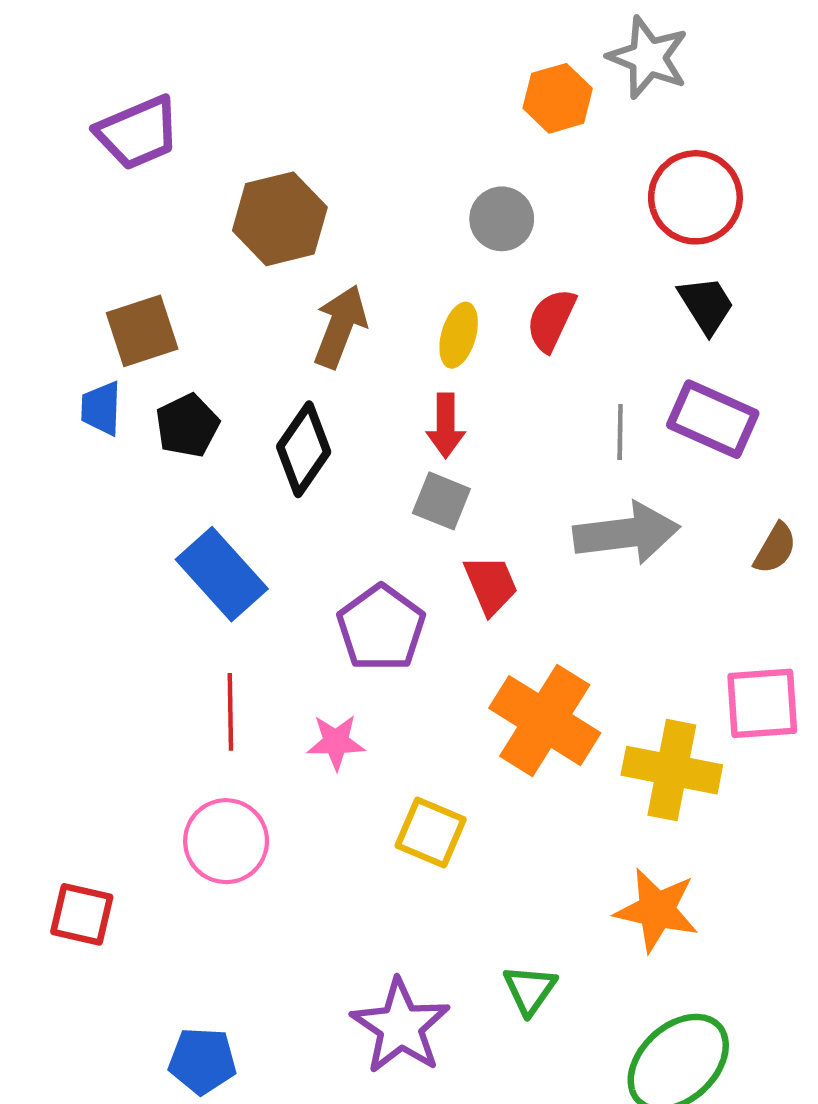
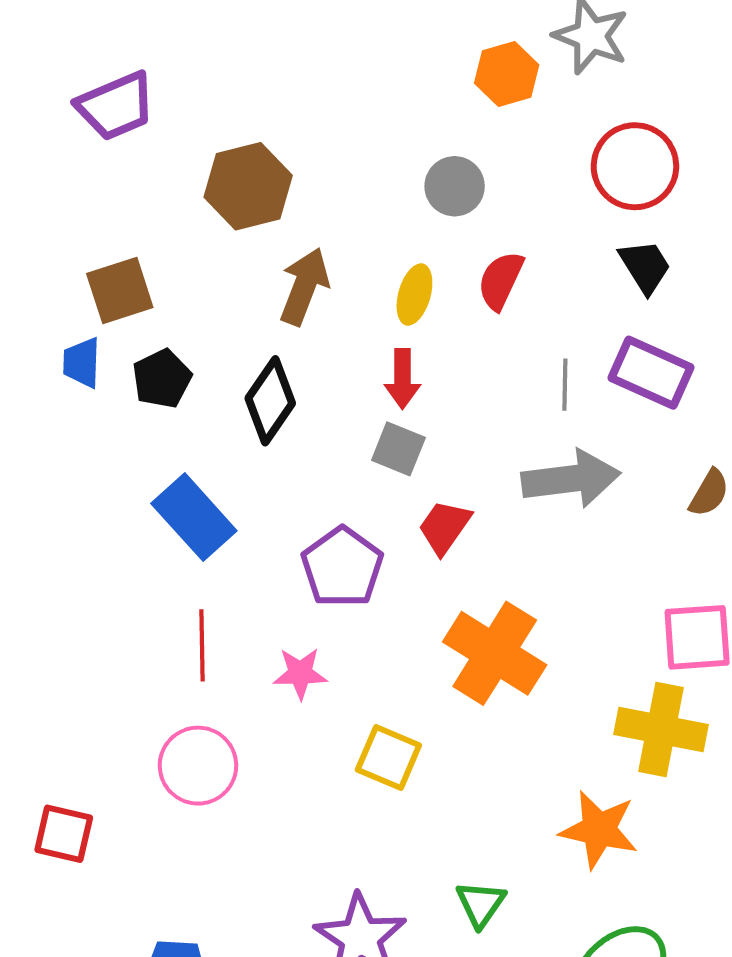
red trapezoid: (491, 585) -> (445, 527), turned -122
yellow cross: (672, 770) -> (661, 729), moved

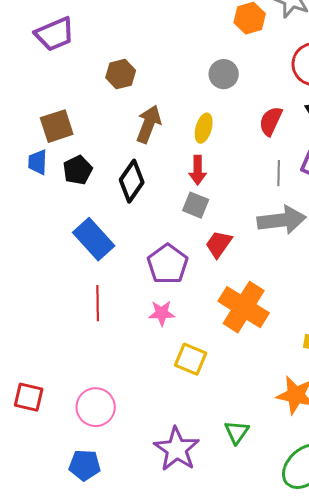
brown hexagon: (248, 186) -> (121, 74), size x0.7
red semicircle: (501, 280) -> (271, 121), moved
pink star: (300, 673) -> (162, 313), moved
pink circle: (198, 766) -> (96, 407), moved

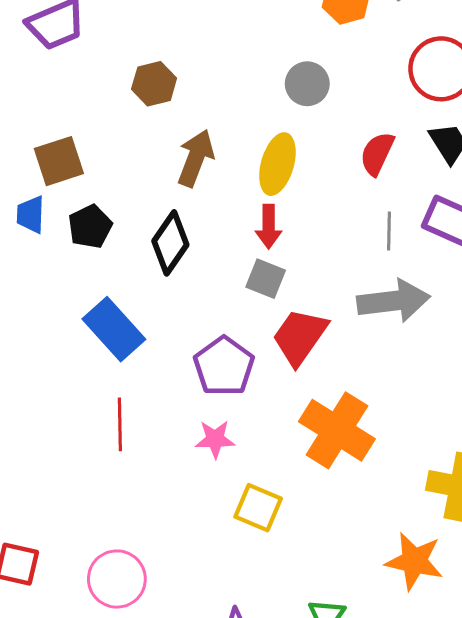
yellow ellipse: (204, 128) -> (277, 164), size x1.4
red trapezoid: (219, 244) -> (300, 337), size x1.4

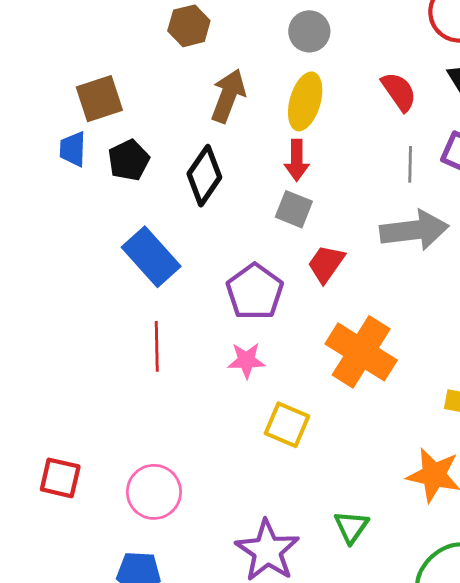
gray circle: (307, 84) -> (309, 31), moved
red semicircle: (377, 154) -> (399, 92), turned 120
red trapezoid: (300, 337) -> (326, 264), size x0.7

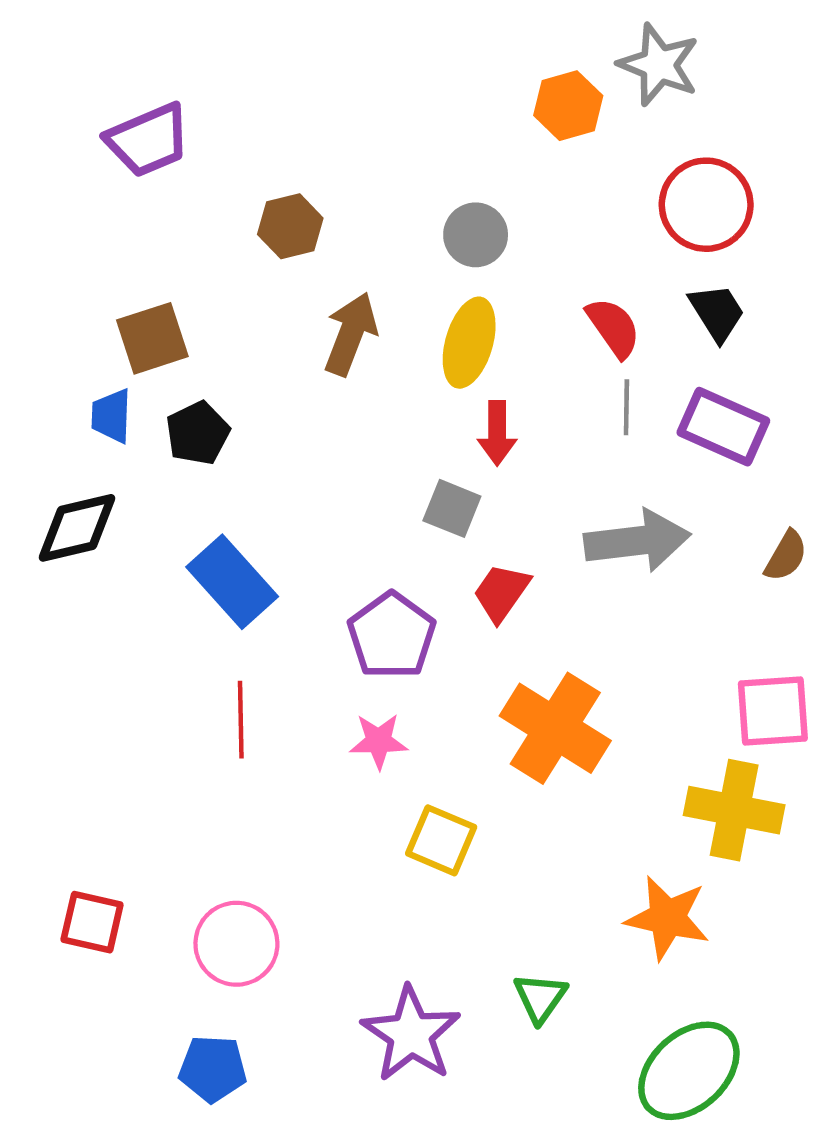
red arrow: (297, 160) -> (497, 433), moved
gray line: (410, 164) -> (626, 407), moved
black diamond: (204, 176) -> (77, 528), moved, turned 42

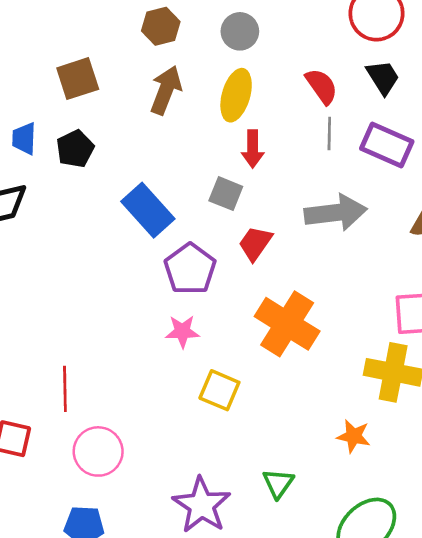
brown hexagon: (290, 226) -> (161, 26), moved
brown square: (152, 338) -> (78, 79), moved
blue rectangle: (232, 582) -> (148, 210), moved
red line: (241, 720) -> (65, 389), moved
orange star: (667, 918) -> (354, 436), size x0.7

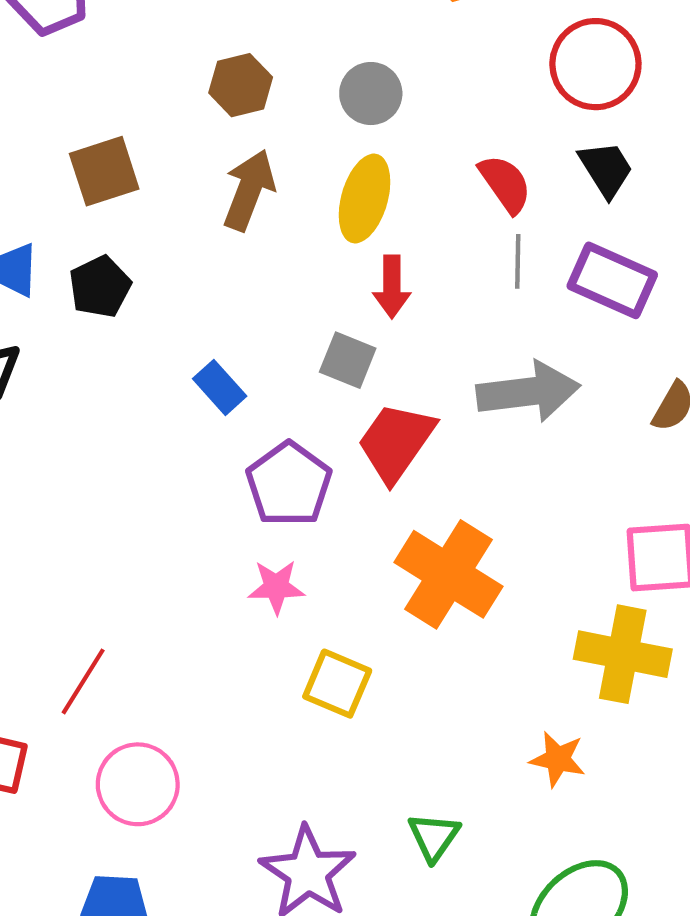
blue rectangle: (148, 210) -> (220, 387), size x0.6
red trapezoid: (255, 243) -> (396, 442), size x1.4
red line: (65, 389) -> (83, 681), turned 33

